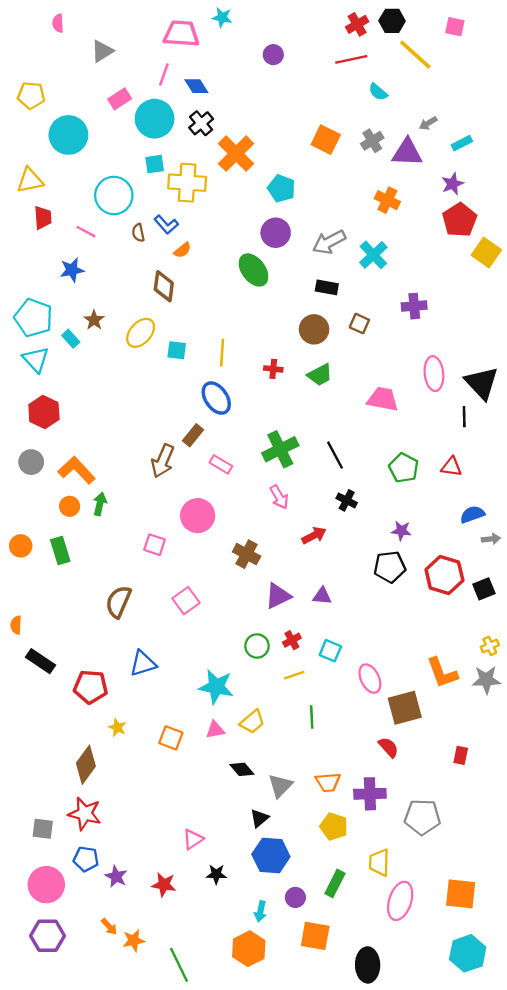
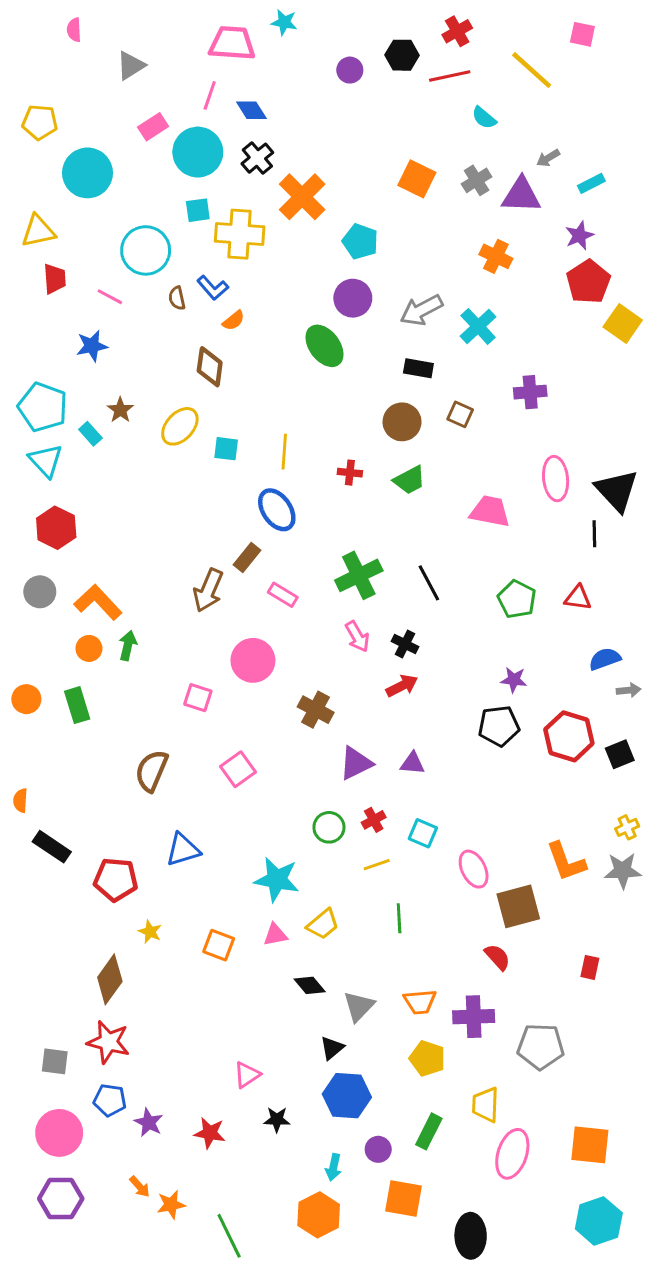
black hexagon: (392, 21) -> (402, 55), moved
black cross: (347, 500) -> (405, 644), moved

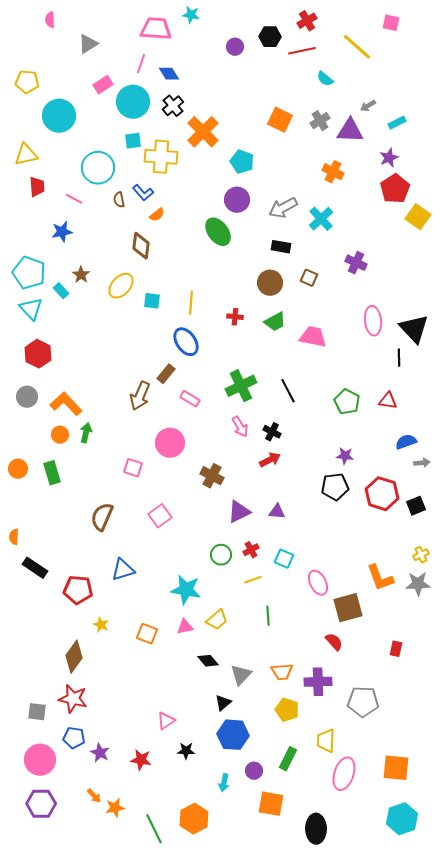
purple cross: (530, 392) -> (356, 263), turned 30
pink trapezoid: (490, 511) -> (313, 337), moved
orange hexagon: (319, 1215) -> (194, 819), moved

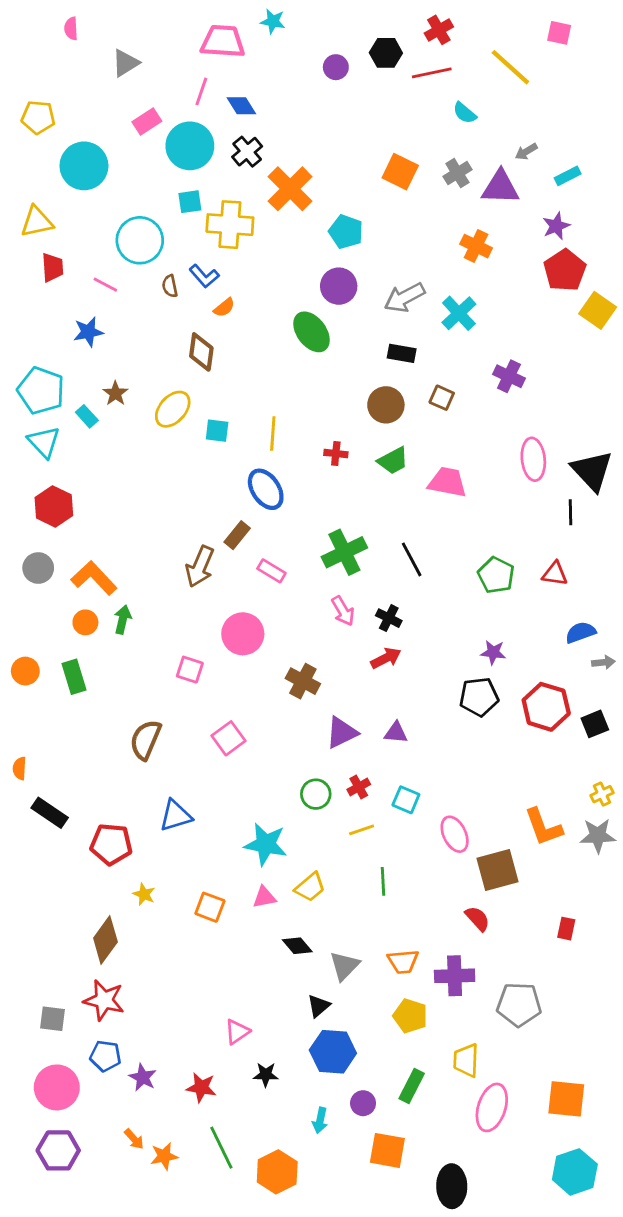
green line: (154, 829) -> (221, 1148), moved

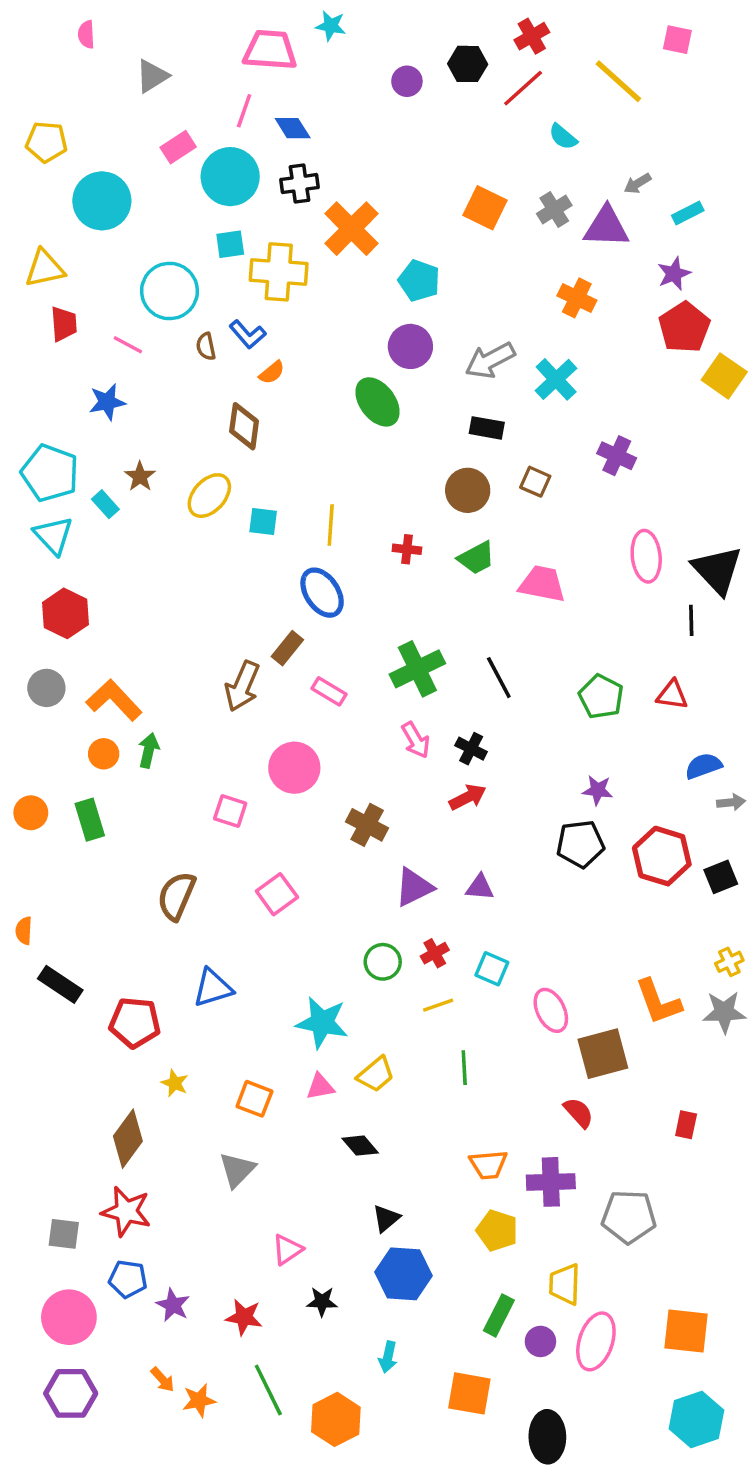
red line: (432, 73) -> (523, 88), turned -30
black cross: (247, 152) -> (299, 184), turned 32
gray triangle: (344, 966) -> (237, 1170), moved
purple circle: (363, 1103) -> (540, 1341), moved

